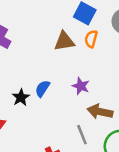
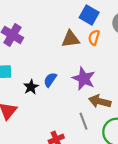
purple star: (81, 86) -> (84, 79), size x1.5

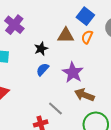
black star: (31, 87) -> (41, 49), moved
gray line: (84, 121) -> (55, 109), moved, turned -35

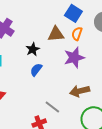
purple star: (73, 72) -> (74, 58), moved, turned 30
brown arrow: (84, 95) -> (80, 91), turned -30

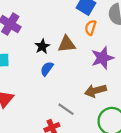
brown triangle: (56, 34) -> (67, 44), moved
purple star: (74, 58) -> (102, 58), moved

